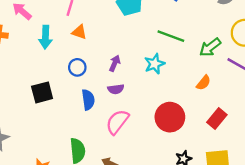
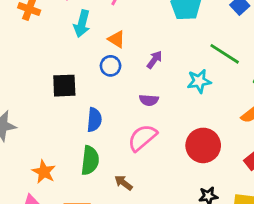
orange triangle: (79, 32) -> (116, 39), moved
purple arrow: (115, 63) -> (154, 60), moved
blue semicircle: (88, 100) -> (94, 120), moved

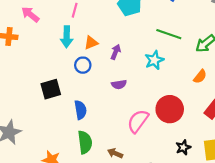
cyan arrow: (82, 24) -> (67, 37), moved
orange triangle: (116, 39) -> (91, 43), moved, turned -40
pink semicircle: (142, 138) -> (138, 121), moved

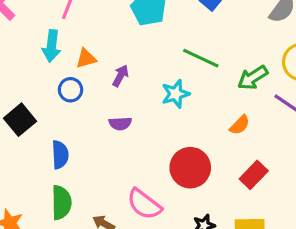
black square: (51, 89) -> (20, 120), turned -30
pink semicircle: (138, 121) -> (144, 204), moved, turned -95

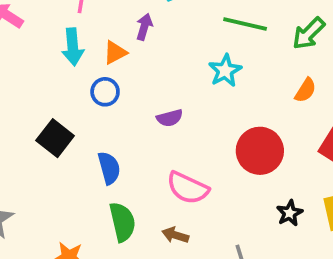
purple arrow: (120, 76) -> (144, 27), moved
pink semicircle: (144, 204) -> (188, 188), moved

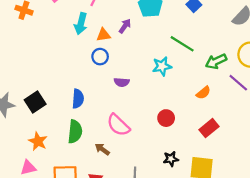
blue circle: (105, 92) -> (100, 57), moved
black square: (55, 138) -> (35, 102), moved
red circle: (260, 151) -> (166, 118), size x0.6

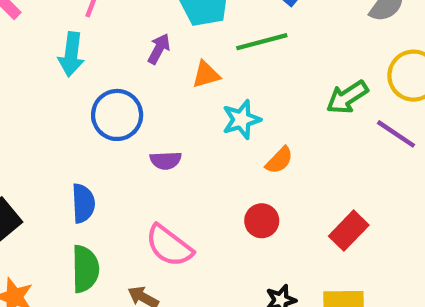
orange triangle: (103, 35) -> (206, 75), moved
green line: (182, 44) -> (262, 42), moved, turned -40
blue circle: (100, 57) -> (117, 115), size x1.5
orange semicircle: (203, 93) -> (279, 160), moved

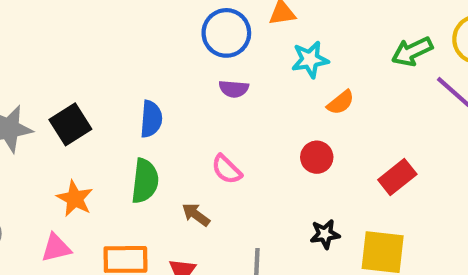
blue circle: (117, 115) -> (226, 33), moved
pink semicircle: (169, 246) -> (227, 169), size x0.7

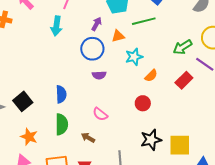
red rectangle: (397, 177) -> (184, 80), moved
black star: (325, 234) -> (151, 140), size x1.5

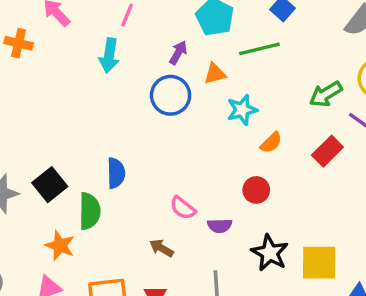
purple semicircle: (99, 75) -> (220, 226), moved
green semicircle: (62, 124) -> (90, 211), moved
black star: (151, 140) -> (270, 253), turned -30

